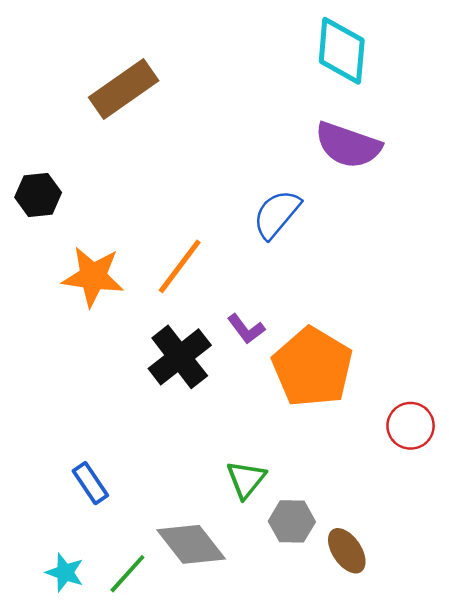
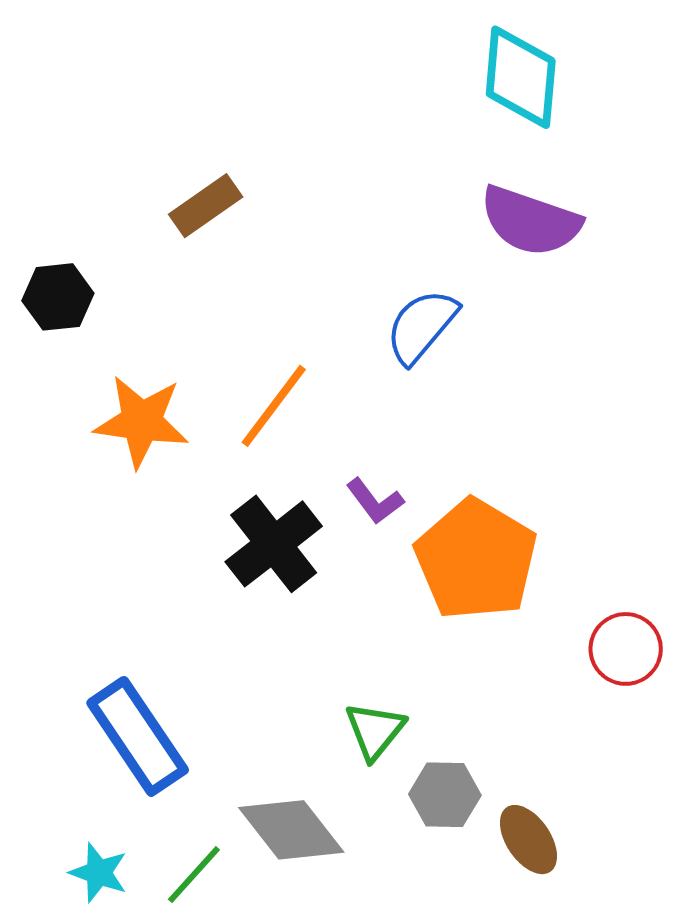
brown rectangle: (124, 89) -> (206, 206), moved, size x0.7
blue rectangle: (90, 483) -> (138, 736), size x1.8

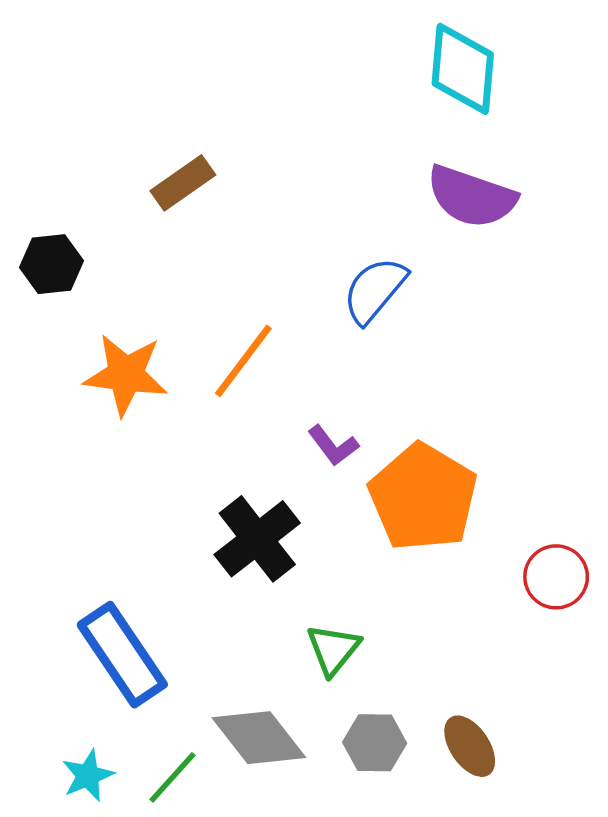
black cross: (274, 544) -> (257, 539), moved
gray hexagon: (445, 795) -> (375, 743), moved
cyan star: (99, 873) -> (88, 776), turned 30

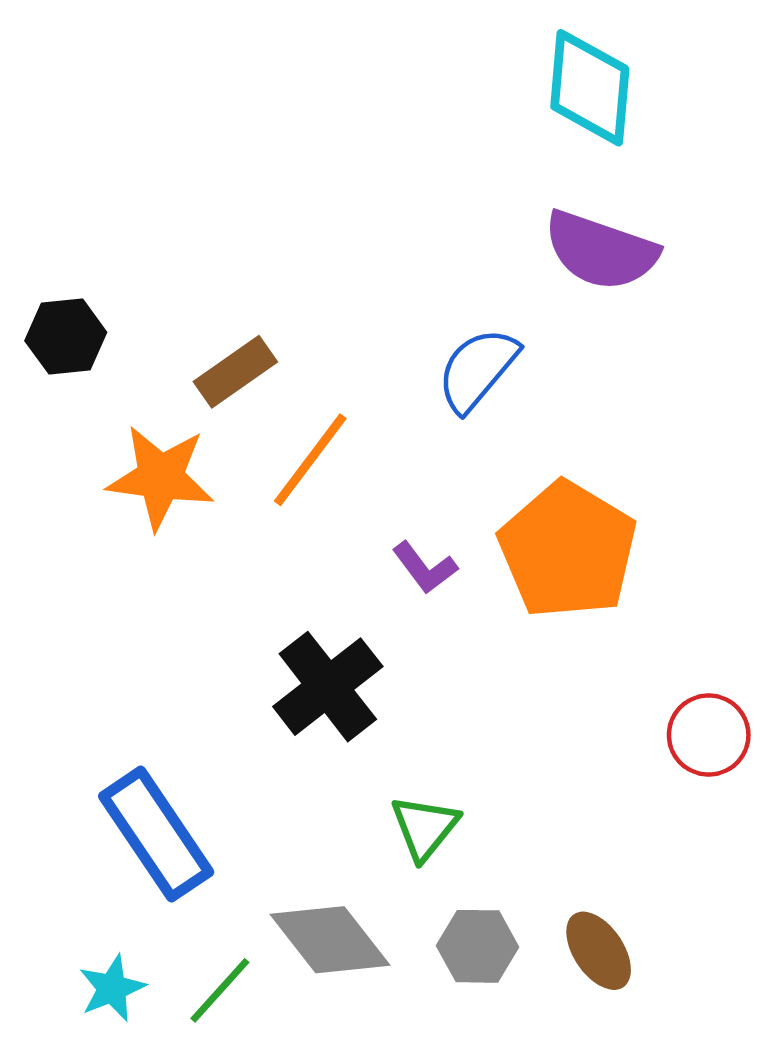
brown rectangle: (183, 183) -> (235, 372), moved
orange pentagon: (423, 497) -> (568, 550), moved

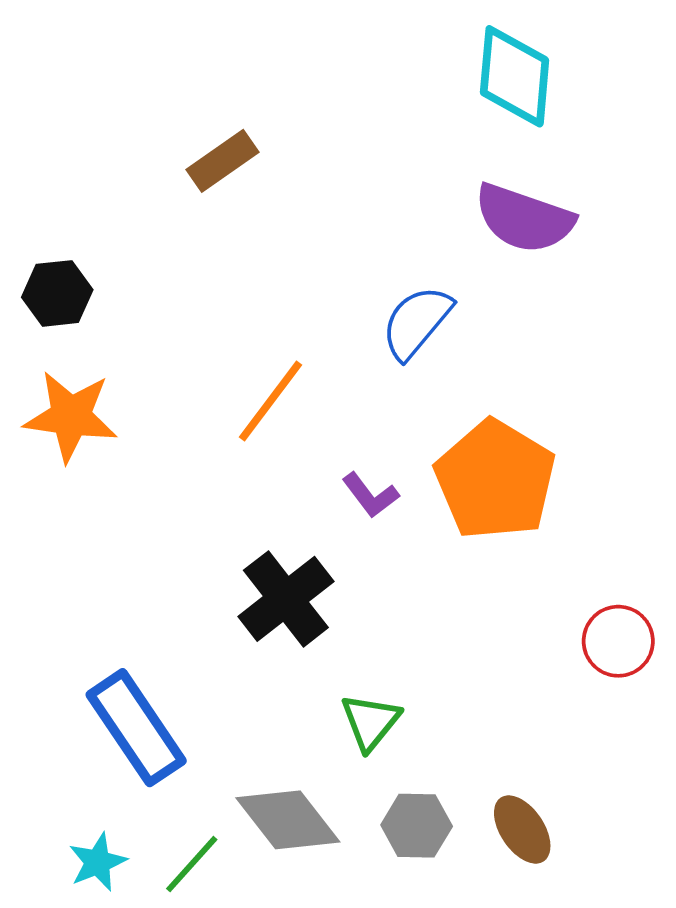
brown rectangle: (235, 372) -> (222, 161), moved
orange star: (160, 477) -> (71, 416), moved

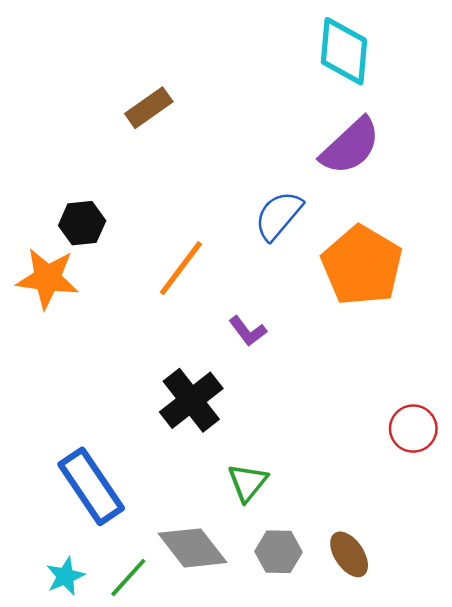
purple semicircle: (524, 219) -> (350, 146), turned -62
black hexagon: (57, 293) -> (82, 223), moved
orange pentagon: (495, 480) -> (362, 266), moved

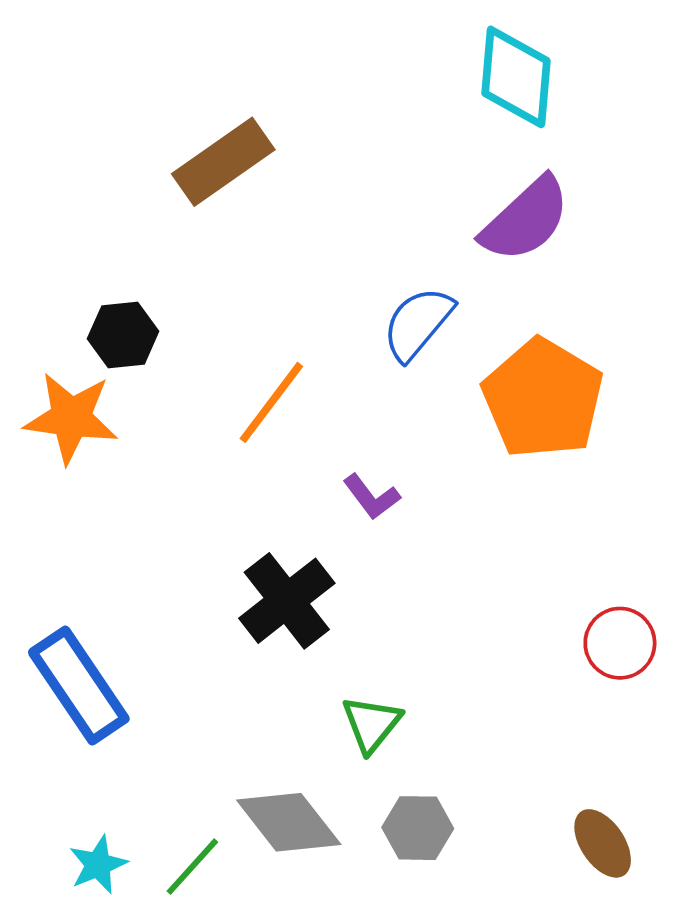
brown rectangle: (149, 108) -> (223, 162), size x1.4
blue rectangle: (91, 486) -> (79, 686), moved
brown ellipse: (349, 554) -> (603, 843), moved

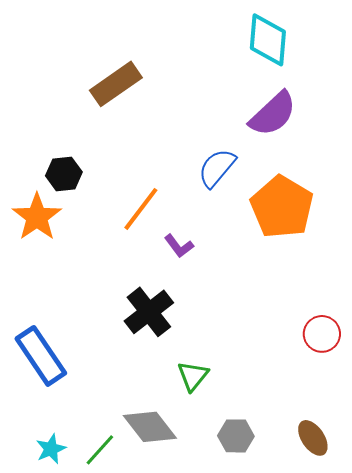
orange star: (71, 418) -> (37, 217), turned 30
purple L-shape: (372, 497) -> (179, 246), moved
gray hexagon: (418, 828) -> (236, 436), moved

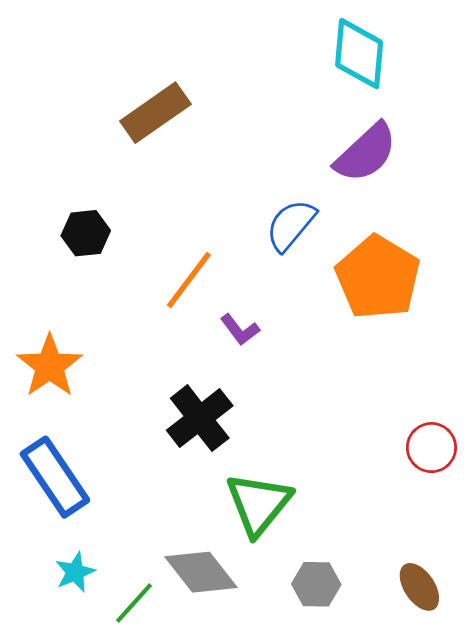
orange star: (37, 217) -> (50, 366), moved
green triangle: (193, 376) -> (259, 504), size x1.6
cyan star: (51, 449) -> (75, 572), moved

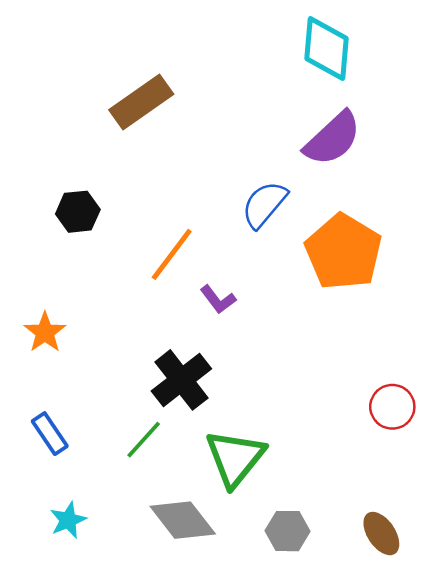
orange star: (50, 366) -> (45, 332), size x0.7
blue rectangle: (55, 477) -> (50, 434), size x0.6
green line: (134, 603) -> (144, 440), moved

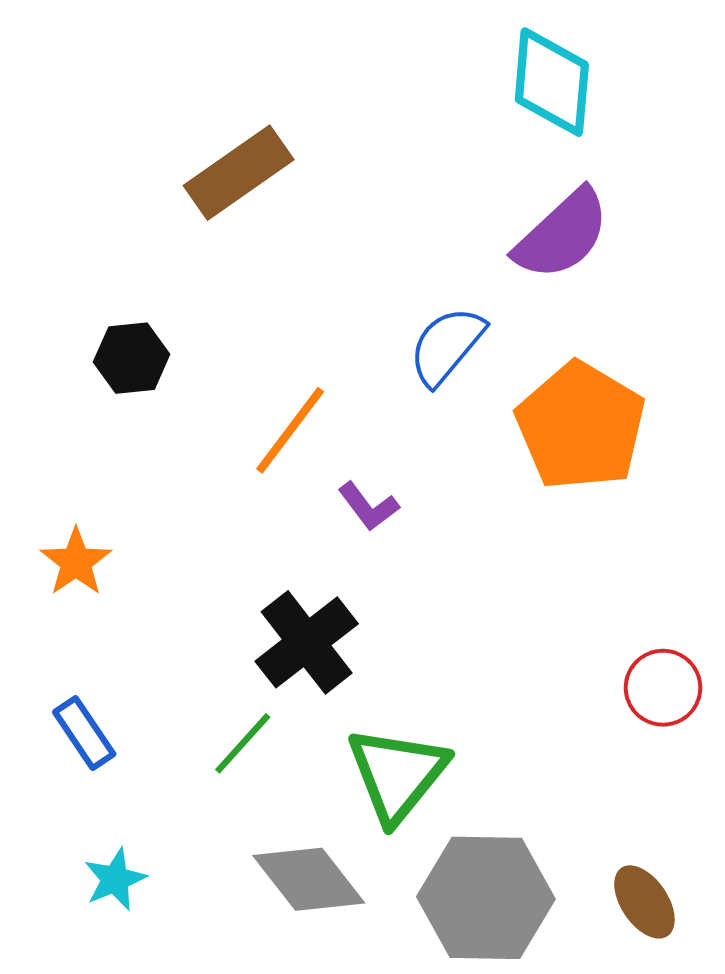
gray hexagon: (287, 531) -> (486, 898), size x1.8

